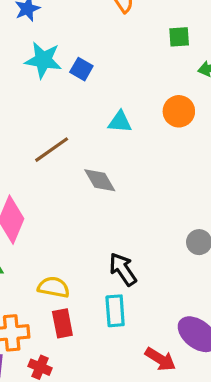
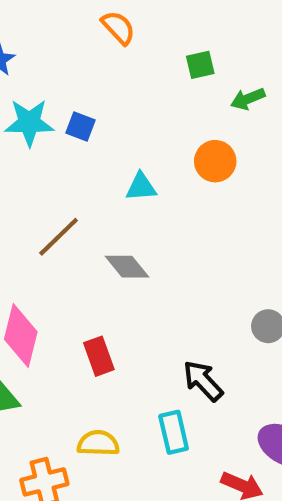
black arrow: (123, 269) -> (203, 381), moved
yellow semicircle: (54, 287) -> (98, 443), moved
red rectangle: (62, 323) -> (99, 356), moved

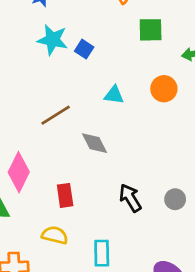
green square: (200, 65) -> (151, 30), moved, size x1.4
black arrow: (203, 381) -> (130, 198), moved
yellow semicircle: (98, 443) -> (55, 235), moved

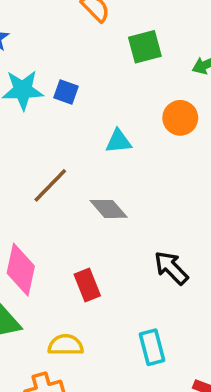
yellow semicircle: (55, 235) -> (66, 345), moved

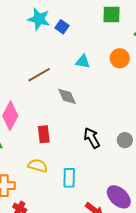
yellow semicircle: (66, 345) -> (38, 166), moved

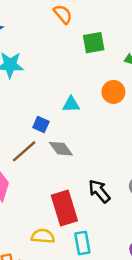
blue square: (62, 27) -> (41, 124), moved
brown line: (39, 75) -> (24, 151), moved
red rectangle: (44, 134) -> (64, 208), moved, size x1.6

